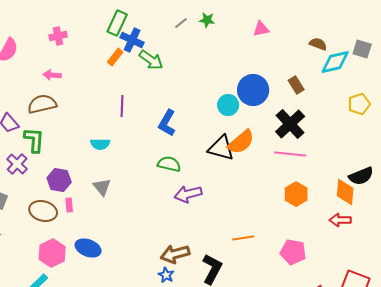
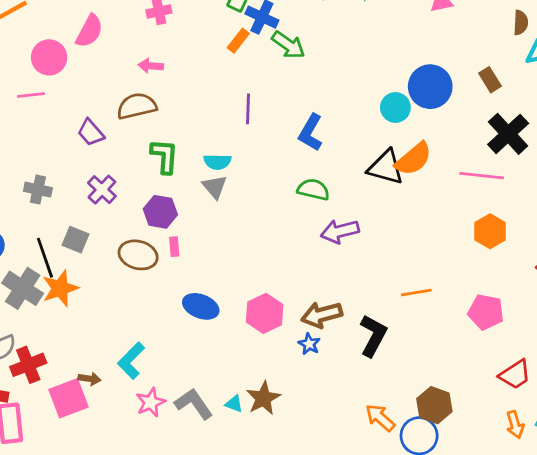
brown semicircle: (318, 44) -> (521, 23), turned 72
black cross: (290, 124) -> (508, 134), moved
green L-shape: (34, 140) -> (165, 156), moved
gray triangle: (102, 187) -> (215, 187), moved
pink hexagon: (52, 253) -> (265, 313), moved

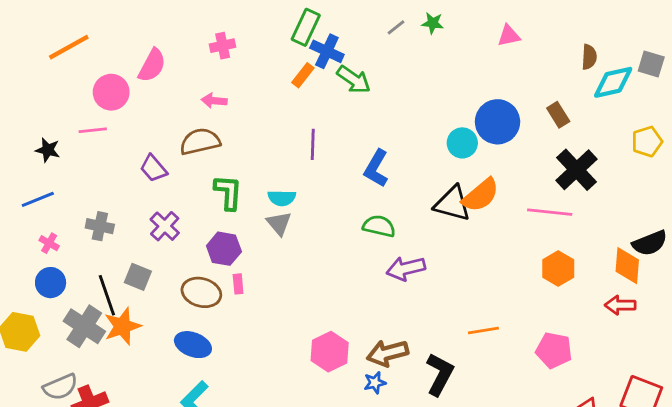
blue ellipse: (201, 306) -> (193, 345), moved
blue star: (309, 344) -> (375, 383), turned 30

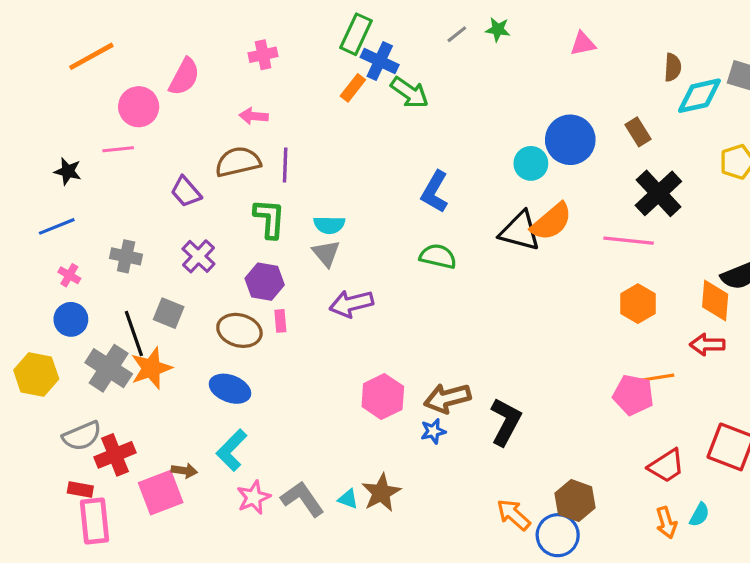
purple line: (313, 144) -> (285, 165), moved
purple arrow: (406, 268) -> (351, 304), moved
orange line: (483, 330) -> (657, 378), moved

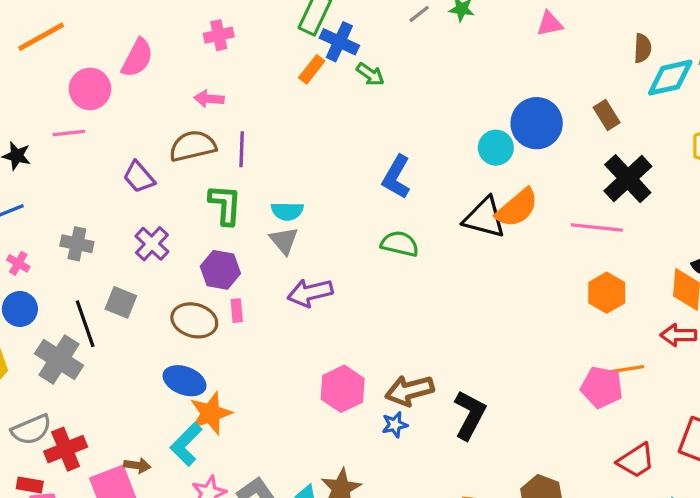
green arrow: (410, 93) -> (370, 74), size x0.7
orange star: (151, 368) -> (211, 413), moved

